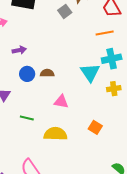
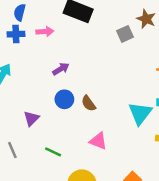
purple arrow: (19, 50) -> (61, 69), turned -32
brown semicircle: (47, 73) -> (89, 103), turned -136

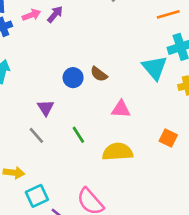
purple arrow: (61, 69) -> (55, 14), moved
gray line: (12, 150) -> (36, 135), moved
green line: (53, 152) -> (78, 135), turned 49

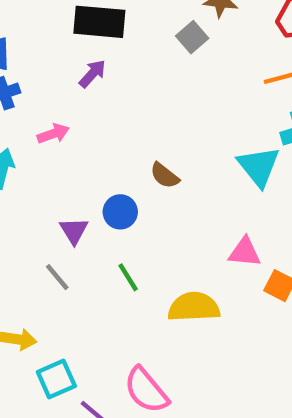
pink arrow: (31, 15) -> (53, 134), moved
blue circle: (73, 78) -> (120, 212), moved
pink triangle: (121, 109) -> (245, 252), moved

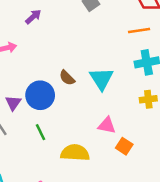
cyan triangle: (259, 166) -> (101, 79), moved
blue circle: (120, 212) -> (40, 95), size x1.5

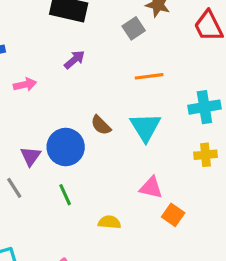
purple arrow: (33, 17) -> (75, 60), moved
orange line: (139, 30) -> (149, 76), moved
yellow semicircle: (75, 153) -> (109, 222), size x0.6

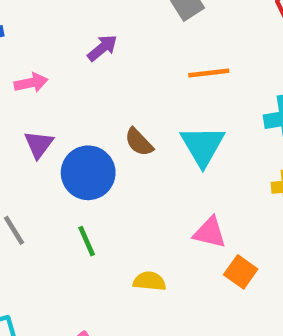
purple triangle: (31, 156) -> (39, 144), moved

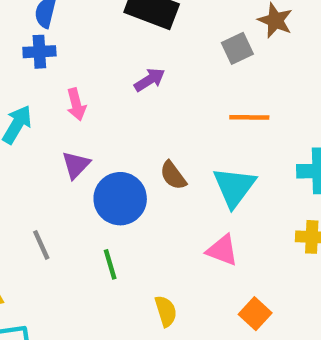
pink arrow: (31, 83) -> (76, 104), turned 80
pink triangle: (210, 232) -> (222, 250), moved
yellow semicircle: (149, 281) -> (166, 311), turned 60

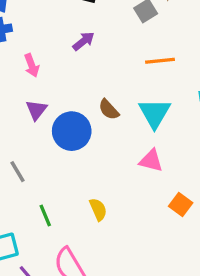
green line: (110, 264) -> (45, 216), moved
yellow semicircle: (166, 311) -> (98, 209), moved

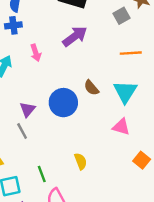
purple arrow: (84, 41) -> (75, 36), size x1.5
purple triangle: (36, 110) -> (27, 109), moved
green line: (45, 216) -> (42, 174), moved

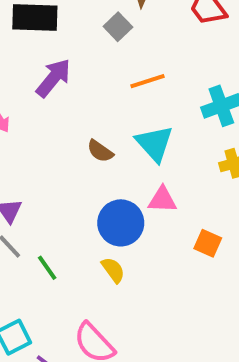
blue circle: (63, 103) -> (121, 223), moved
green line: (42, 174) -> (47, 268), moved

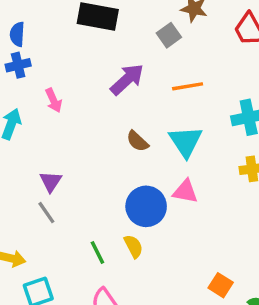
purple arrow: (53, 78) -> (127, 79), moved
orange square: (208, 243) -> (221, 285), moved
green line: (47, 268) -> (97, 253), moved

